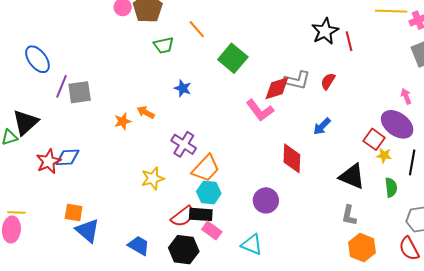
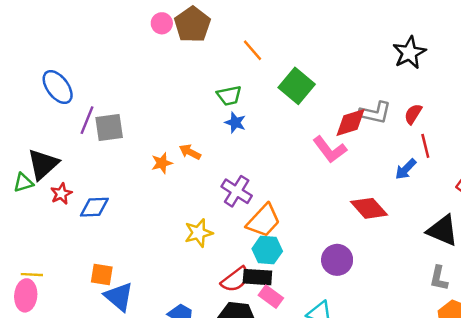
red line: (349, 41) -> (425, 146), moved
green trapezoid: (164, 45) -> (229, 96), moved
red diamond: (292, 158) -> (369, 208), turned -44
red star: (49, 161) -> (61, 194), moved, size x0.7

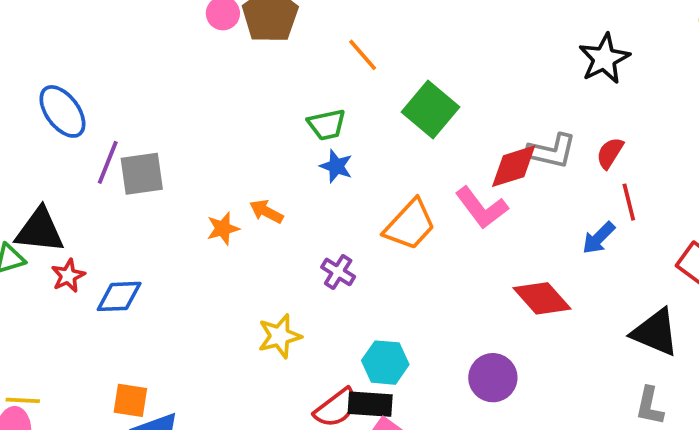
black triangle: (43, 164) -> (40, 230), turned 48
purple cross: (237, 191) -> (338, 272), size x0.7
orange trapezoid: (264, 221) -> (410, 225), moved

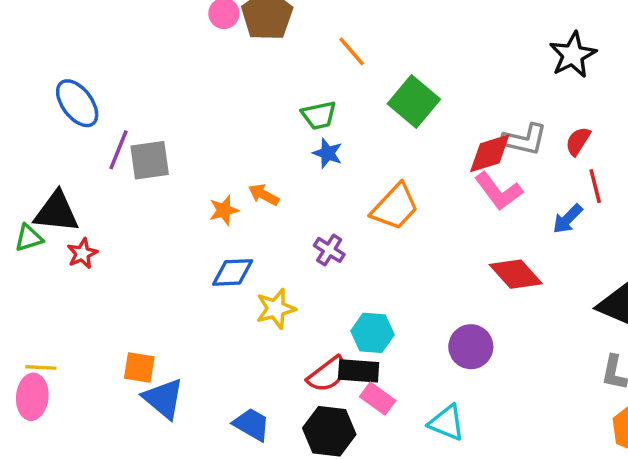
pink L-shape: (482, 208) -> (498, 191), moved
blue diamond: (119, 296) -> (233, 272), moved

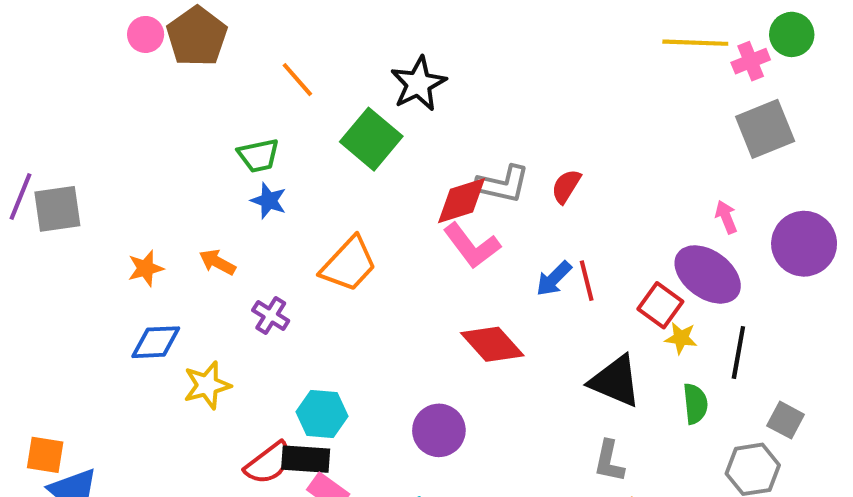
black star: (573, 55) -> (418, 84), moved
red line: (595, 186) -> (587, 281), moved
orange arrow: (264, 195) -> (217, 262), moved

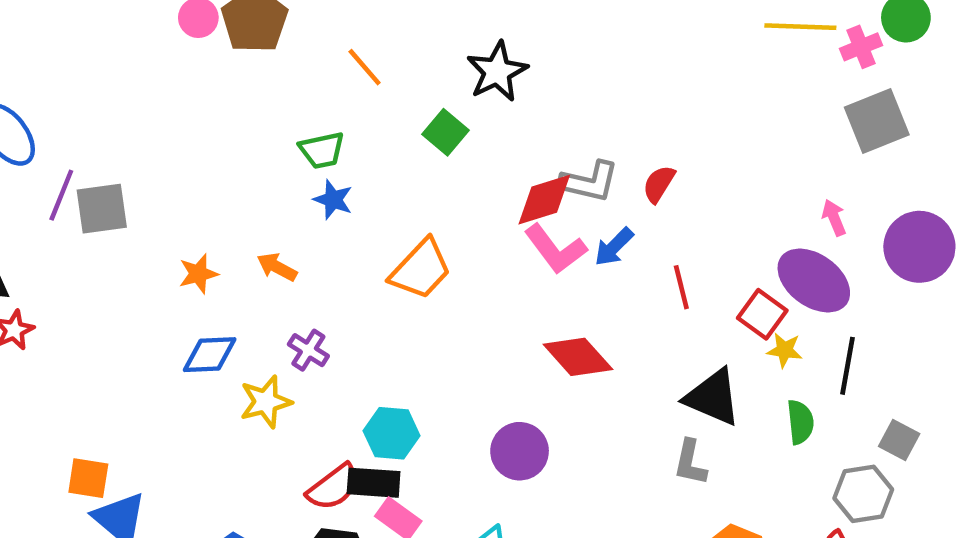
green square: (371, 139) -> (445, 132), size x0.7
blue arrow: (554, 279) -> (614, 247), moved
purple cross: (271, 315) -> (308, 350), moved
gray L-shape: (609, 461) -> (690, 462), moved

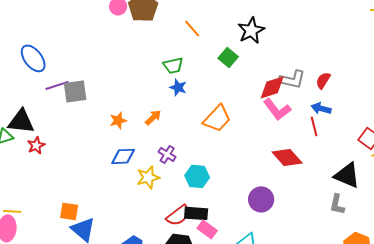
purple line: (61, 195) -> (57, 85), turned 50
blue arrow: (614, 247) -> (321, 108), moved, turned 60
orange arrow: (277, 267) -> (153, 117), turned 108
red line: (681, 287) -> (314, 126), moved
cyan hexagon: (392, 433) -> (197, 176), moved

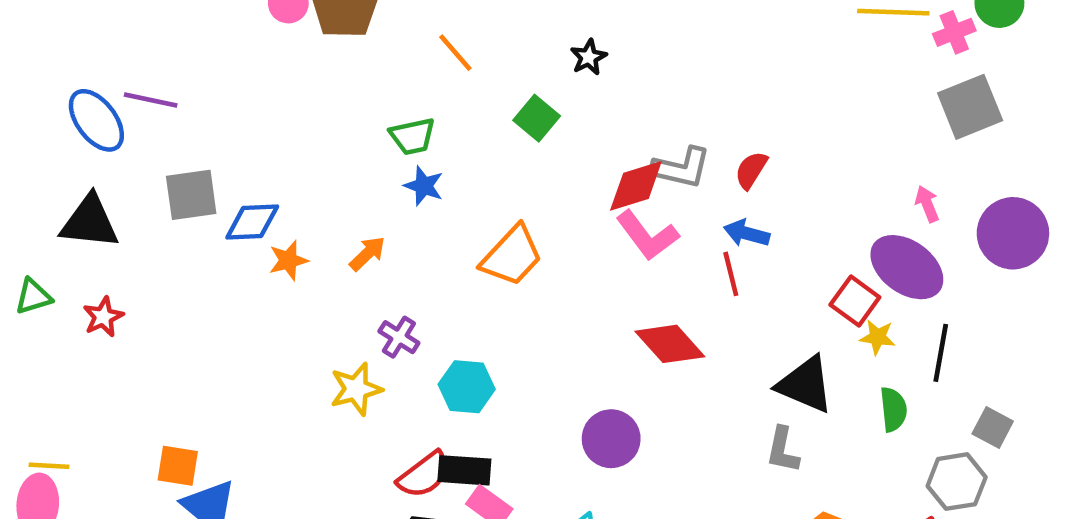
black star: (251, 30) -> (589, 57), size x0.6
purple line: (57, 85) -> (151, 100), moved, turned 30
black triangle: (21, 121) -> (90, 222), moved
blue diamond: (123, 156) -> (252, 222), moved

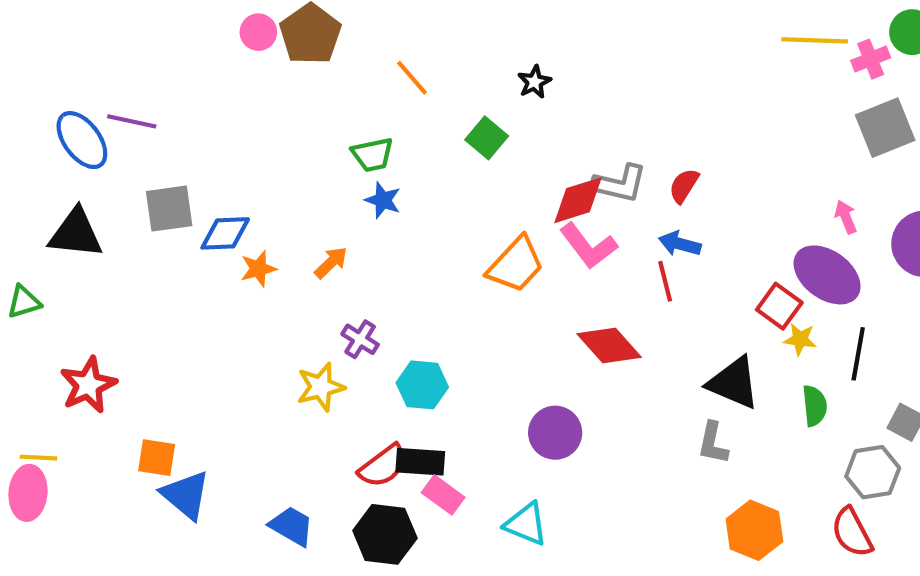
orange trapezoid: (512, 256) -> (516, 265), moved
red star: (103, 317) -> (88, 385), moved, size x1.5

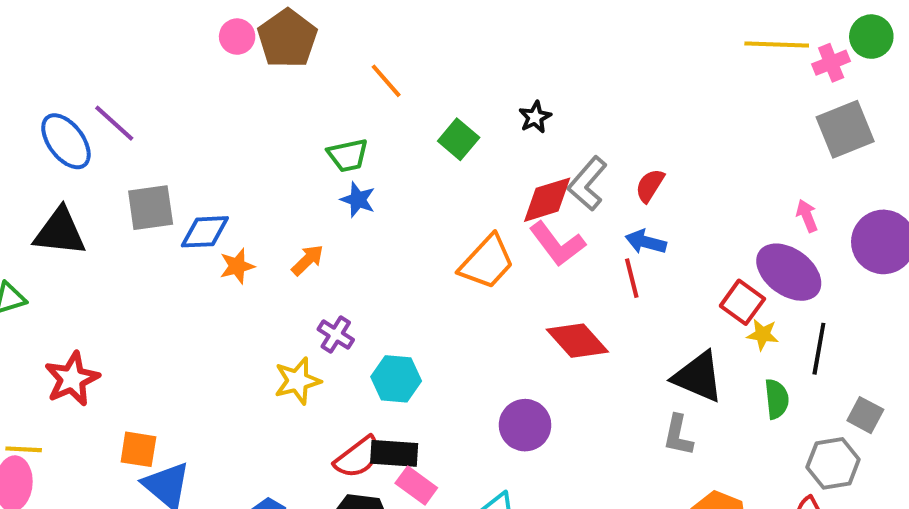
black star: (534, 82) -> (535, 117), moved
purple line: (132, 121) -> (114, 123), turned 30
gray L-shape: (620, 184) -> (587, 184), turned 118

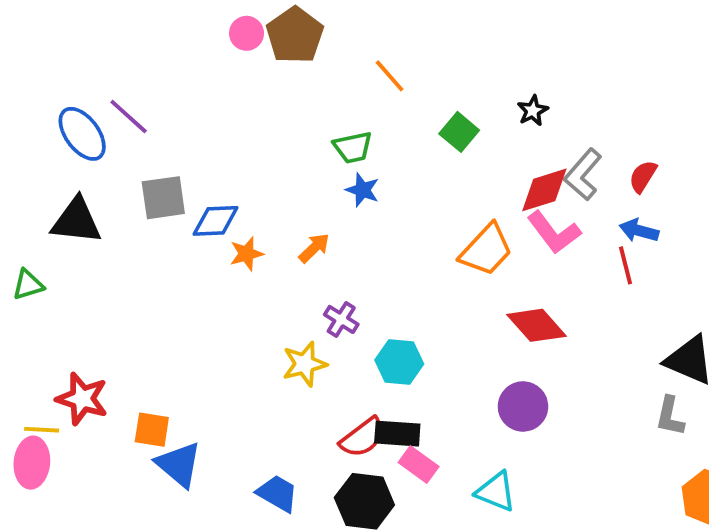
red diamond: (577, 341) -> (537, 325), moved
red star: (72, 379) -> (82, 399), moved, turned -30

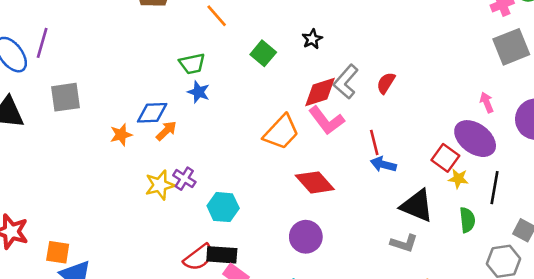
purple line: (129, 116) -> (42, 43), turned 64
blue diamond: (216, 221) -> (152, 113), moved
blue arrow: (639, 231) -> (383, 164), moved
yellow star: (304, 364) -> (160, 185), moved
gray L-shape: (670, 416) -> (404, 243), turned -84

